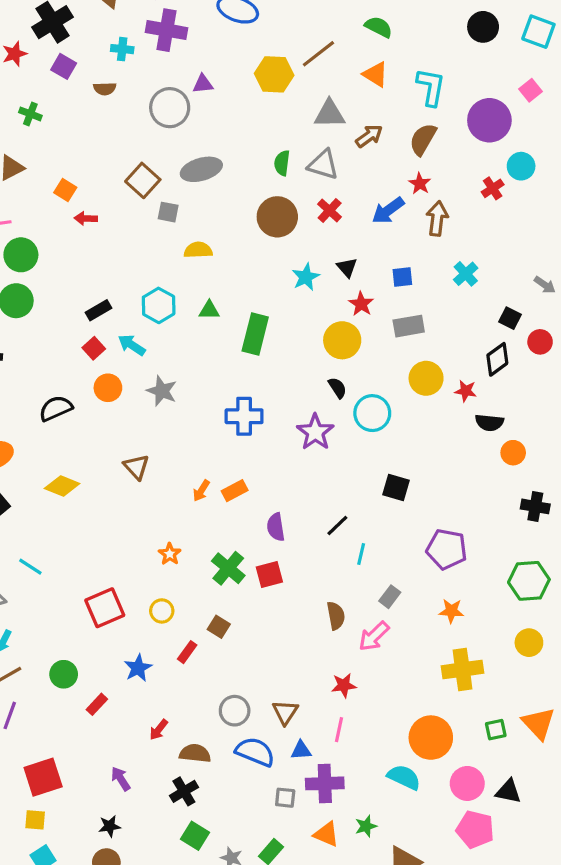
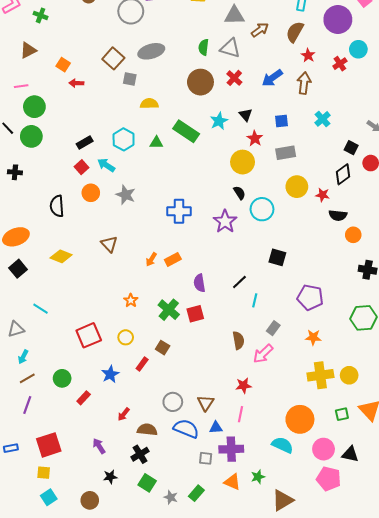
red star: (420, 184) -> (308, 55), moved
green rectangle: (255, 334) -> (186, 131), moved, turned -70
black semicircle: (56, 408) -> (57, 206), turned -70
yellow circle: (529, 643) -> (349, 375), moved
black star: (110, 826) -> (110, 477), moved

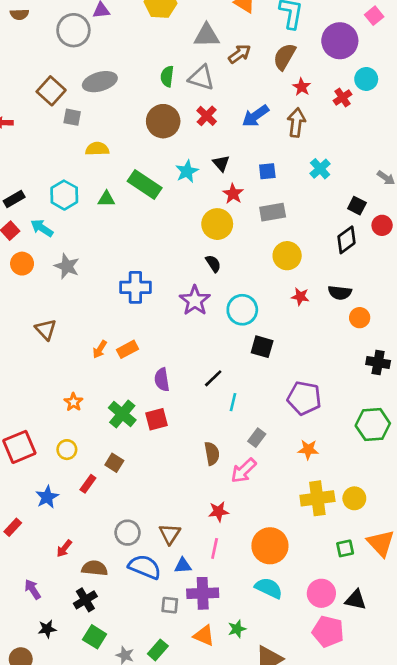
red star: (322, 195) -> (300, 297), moved
cyan circle: (262, 209) -> (242, 310), moved
orange circle: (300, 419) -> (270, 546), moved

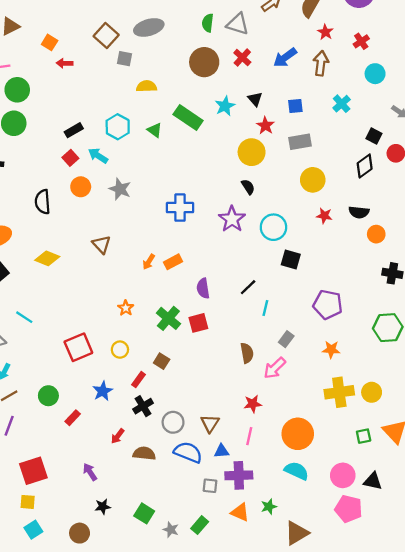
cyan circle: (366, 79) -> (375, 74), moved
green triangle: (106, 199) -> (155, 130), turned 35
black cross: (85, 600) -> (143, 406), moved

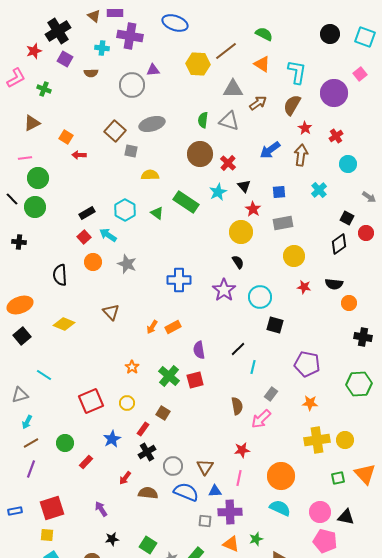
red cross: (242, 57) -> (228, 163), moved

